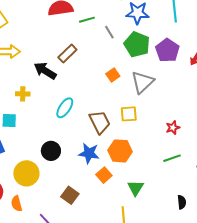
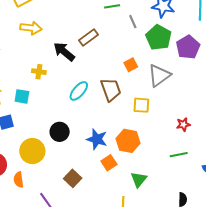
brown trapezoid: (100, 122) -> (111, 90), moved

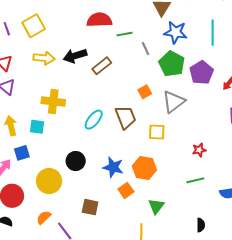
black arrow: (64, 52) -> (75, 56), moved, turned -55
yellow cross: (39, 72) -> (53, 101), size x1.6
brown square: (73, 178) -> (90, 207), turned -30
orange semicircle: (19, 180) -> (44, 218), moved, turned 56

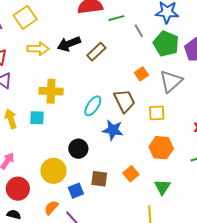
blue square: (22, 153) -> (76, 191), moved
blue star: (113, 167) -> (113, 130), moved
orange hexagon: (144, 168) -> (161, 148), moved
brown square: (90, 207) -> (99, 179), moved

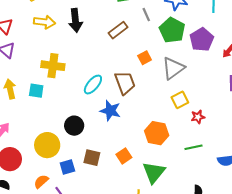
black arrow: (69, 44) -> (75, 20), turned -80
brown rectangle: (96, 52) -> (118, 30), moved
yellow square: (157, 113) -> (180, 100), moved, turned -30
green triangle: (162, 187) -> (154, 172), size x1.4

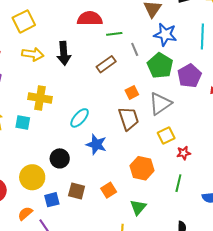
brown trapezoid: (125, 83) -> (129, 119), moved
green line: (194, 147) -> (178, 183), turned -66
green triangle: (154, 172) -> (138, 207), size x0.7

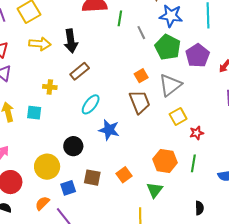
green line: (114, 34) -> (120, 18), turned -70
brown rectangle: (106, 64) -> (80, 71), moved
yellow cross: (40, 98) -> (50, 87), size x0.6
orange hexagon: (142, 168) -> (165, 161), moved

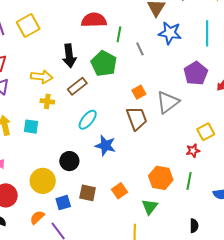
yellow arrow: (40, 44) -> (42, 77), moved
green pentagon: (168, 47) -> (104, 63), moved
yellow square: (178, 117) -> (206, 132), moved

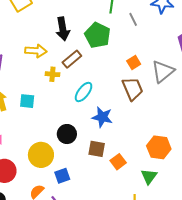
yellow cross: (47, 101) -> (52, 74), moved
brown square: (88, 193) -> (97, 149), moved

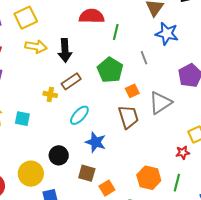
gray line: (133, 19) -> (144, 58), moved
green pentagon: (98, 35) -> (110, 70), moved
yellow arrow: (36, 51) -> (36, 47), moved

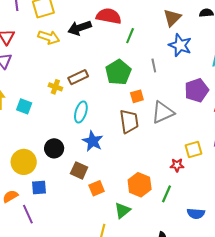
black arrow: (65, 50) -> (80, 28), moved, turned 65
cyan ellipse: (79, 115) -> (81, 112), turned -35

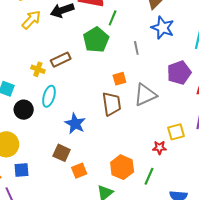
yellow arrow: (49, 37) -> (31, 20), turned -65
green pentagon: (118, 72) -> (96, 40), moved
cyan ellipse: (81, 112) -> (49, 96), moved
black circle: (54, 148) -> (24, 110), moved

